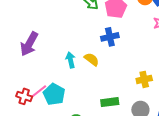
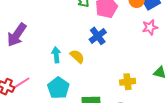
blue cross: (110, 37) -> (98, 36), turned -30
cyan pentagon: (54, 94) -> (58, 88), moved

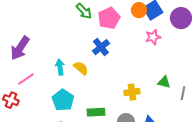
pink line: (21, 83) -> (26, 79), moved

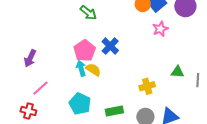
pink pentagon: (109, 18) -> (85, 51), moved
purple arrow: (20, 48) -> (30, 58), size x0.7
cyan arrow: (60, 67) -> (81, 68), moved

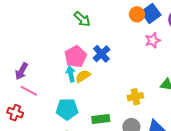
purple arrow: (30, 58) -> (21, 71), moved
yellow semicircle: (93, 70) -> (83, 76), turned -70
pink line: (40, 88) -> (29, 91), turned 66
cyan pentagon: (80, 104) -> (67, 109), turned -30

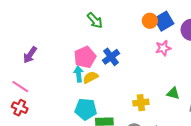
purple arrow: (21, 71) -> (30, 55), moved
pink line: (29, 91) -> (20, 87), moved
cyan pentagon: (67, 109) -> (86, 109), moved

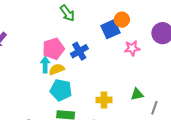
blue square: (164, 21) -> (111, 29), moved
green triangle: (173, 93) -> (137, 94), turned -32
cyan pentagon: (86, 109) -> (61, 90), moved

